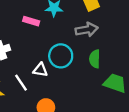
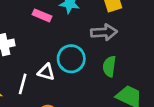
white line: (21, 83) -> (23, 84), turned 42

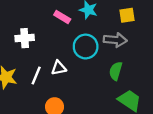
cyan circle: (71, 59) -> (86, 47), moved
white triangle: (46, 72) -> (59, 68), turned -35

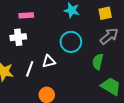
pink rectangle: (62, 17) -> (26, 15), moved, turned -32
gray arrow: (115, 40) -> (109, 36), moved, turned -42

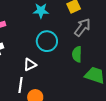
white line: (30, 69) -> (21, 85), moved

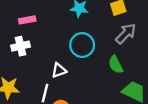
green semicircle: (77, 54) -> (116, 65), turned -35

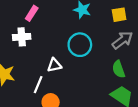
pink rectangle: (27, 20) -> (32, 13), turned -56
green semicircle: (116, 65) -> (119, 69), moved

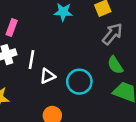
cyan circle: (80, 45) -> (79, 82), moved
white line: (38, 85) -> (31, 60), moved

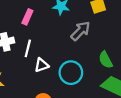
pink rectangle: (12, 28) -> (27, 17), moved
gray arrow: (112, 34) -> (80, 31), moved

